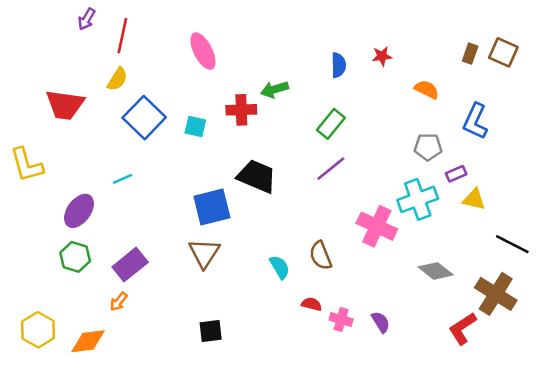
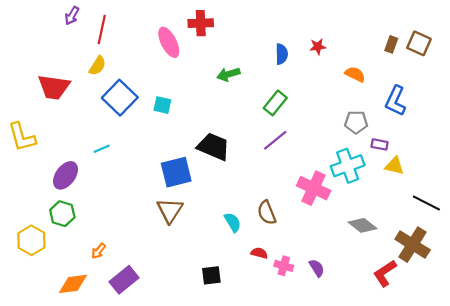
red cross: (241, 110) -> (201, 23), moved
purple rectangle: (456, 174) -> (380, 144), turned 35
purple rectangle: (130, 265) -> (124, 280), moved
yellow hexagon: (38, 330) -> (31, 240), moved
black square: (211, 331) -> (211, 275), moved

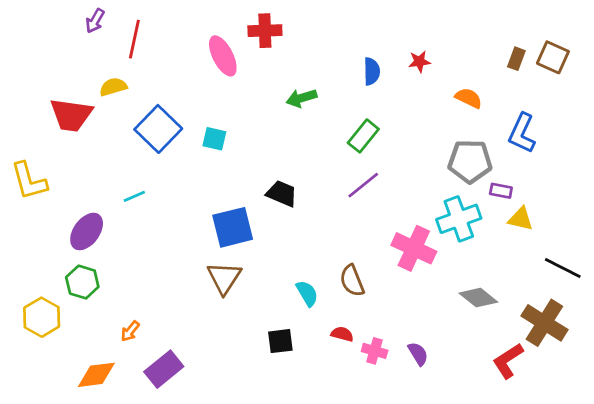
yellow semicircle: (97, 66) -> (113, 87), moved, turned -138
gray pentagon: (356, 122) -> (470, 161), size x1.4
black trapezoid: (213, 147) -> (282, 194), size x0.7
black square: (211, 275) -> (280, 341), moved

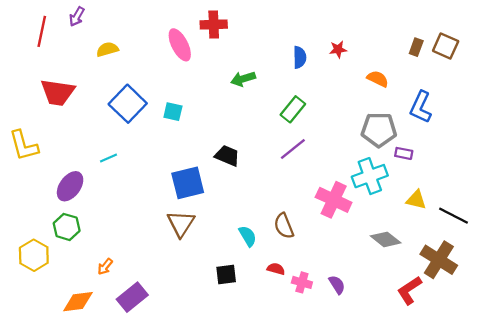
red line: (134, 39) -> (42, 31), moved
yellow semicircle: (113, 87) -> (107, 49), moved
yellow triangle: (521, 219) -> (416, 200), moved

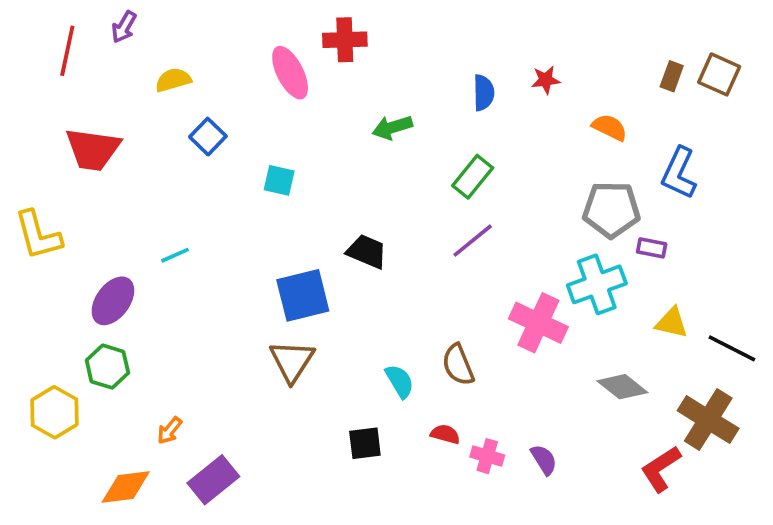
blue square: (128, 104) -> (208, 137), moved, size x0.6

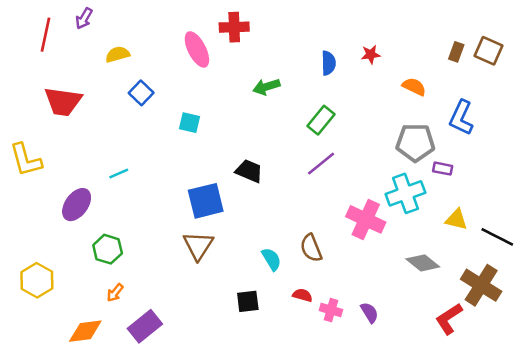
green hexagon: (107, 367) -> (108, 249), moved

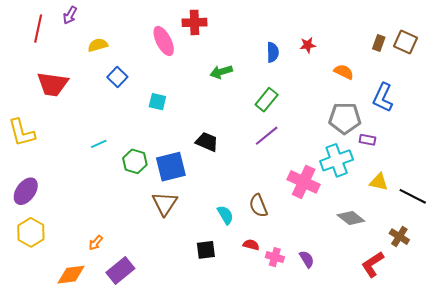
purple ellipse: (77, 205) -> (26, 191), moved
green hexagon: (108, 249) -> (135, 161), moved
brown cross: (481, 285) -> (399, 237), size x0.6

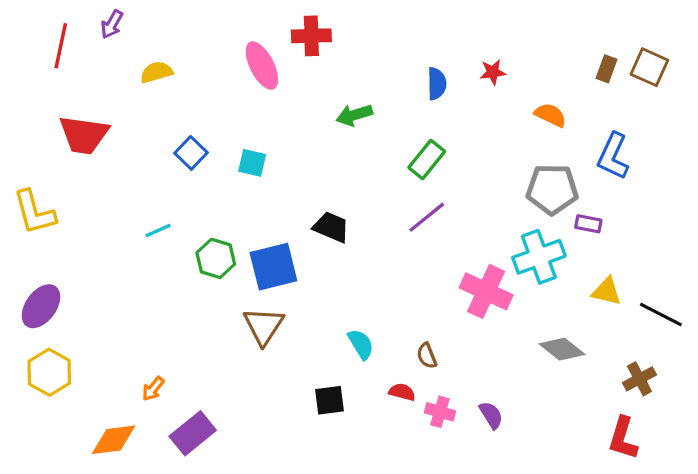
blue square: (117, 77) -> (191, 153), moved
brown semicircle: (258, 206) -> (427, 356), moved, size x0.7
brown cross: (399, 237) -> (639, 379), turned 30
red L-shape: (373, 264) -> (623, 438), moved, turned -40

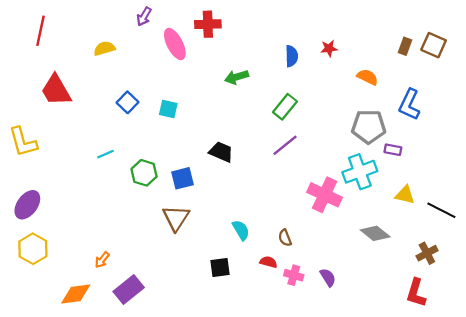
purple arrow: (112, 24) -> (144, 16), moved
red trapezoid: (84, 135) -> (56, 90), turned 52
blue square: (273, 267) -> (183, 178), size x0.7

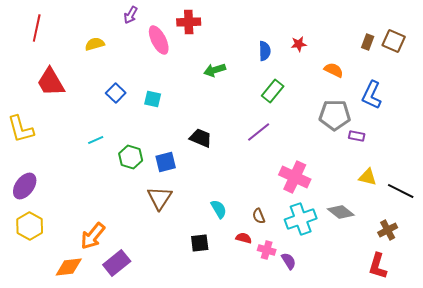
green rectangle: (285, 107) -> (273, 91), moved
cyan cross: (360, 172) -> (301, 219), moved
orange arrow: (102, 260) -> (93, 236), size x1.8
purple semicircle: (328, 277) -> (289, 261), moved

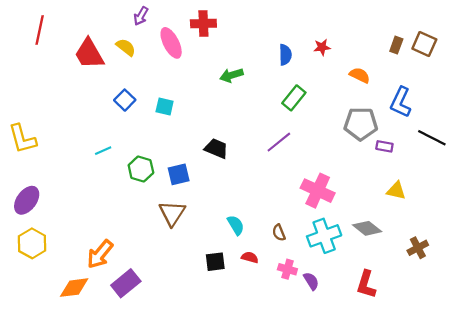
yellow semicircle: (95, 44) -> (126, 47), moved, turned 54
red trapezoid: (51, 82) -> (89, 54), moved
black line: (401, 191) -> (432, 138), moved
red semicircle: (244, 238) -> (250, 257), moved
red L-shape: (378, 266) -> (366, 284), moved

